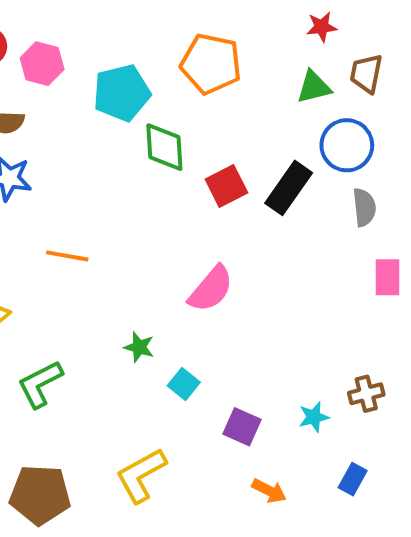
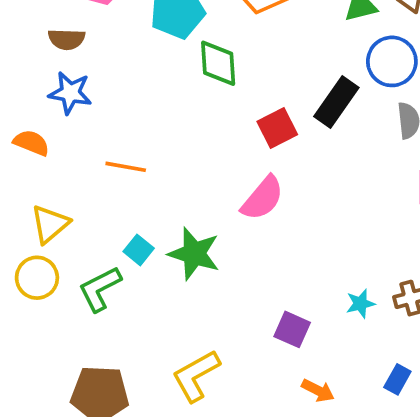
red square: (226, 186) -> (277, 128), moved
green star: (139, 347) -> (194, 254), size x1.8
cyan square: (184, 384) -> (139, 250), moved
cyan star: (314, 417) -> (360, 304), moved

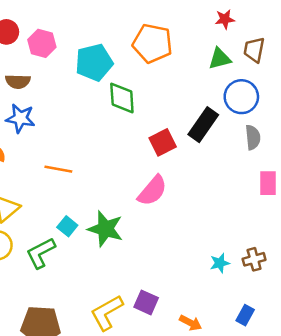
purple square: (292, 329) -> (146, 302), moved

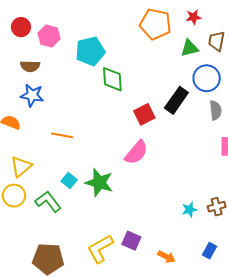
orange pentagon: (152, 43) -> (155, 24), moved
green L-shape: (41, 253) -> (48, 202), turned 80

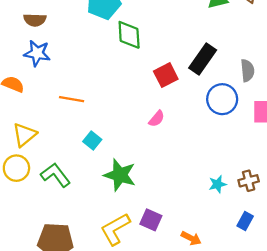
blue circle: (207, 78) -> (222, 99), moved
pink semicircle: (136, 152) -> (157, 119), size x0.6
cyan square: (69, 181) -> (92, 141), moved
green star: (99, 183) -> (120, 175), moved
blue rectangle: (210, 251) -> (245, 221), moved

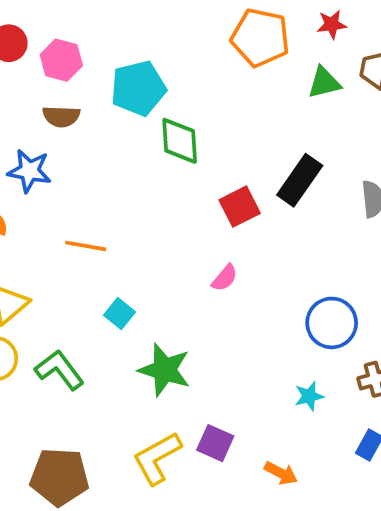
brown semicircle: (35, 20) -> (61, 116), moved
blue circle: (222, 99) -> (332, 323), moved
cyan star: (218, 184) -> (309, 396), moved

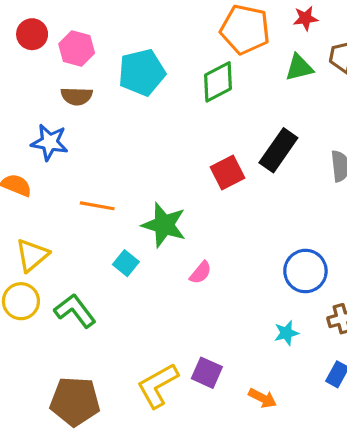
green diamond: (180, 141) -> (218, 82), moved, turned 66
pink semicircle: (225, 278) -> (201, 273), moved
green star: (165, 370) -> (164, 225), moved

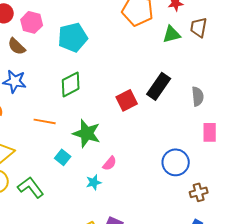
green diamond: (218, 82) -> (71, 84), moved
brown semicircle: (77, 96) -> (17, 46), moved, turned 42
cyan star: (286, 333) -> (94, 182), moved

